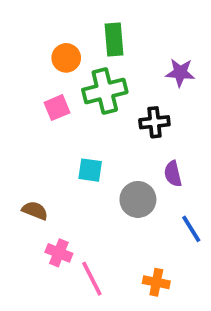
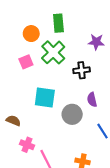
green cross: (105, 91) -> (53, 52), turned -30
cyan square: (90, 170) -> (45, 98), size x1.5

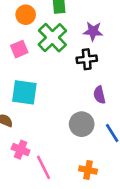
purple star: (96, 42) -> (93, 31), moved
cyan square: (45, 98) -> (24, 92), moved
gray circle: (72, 114) -> (82, 124), moved

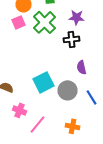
pink square: (19, 49) -> (18, 22), moved
cyan square: (24, 92) -> (44, 82), moved, turned -35
pink line: (43, 167) -> (38, 124), turned 66

